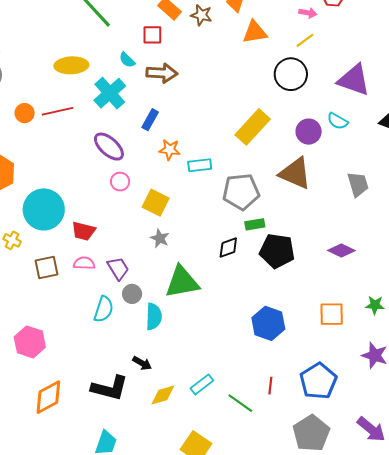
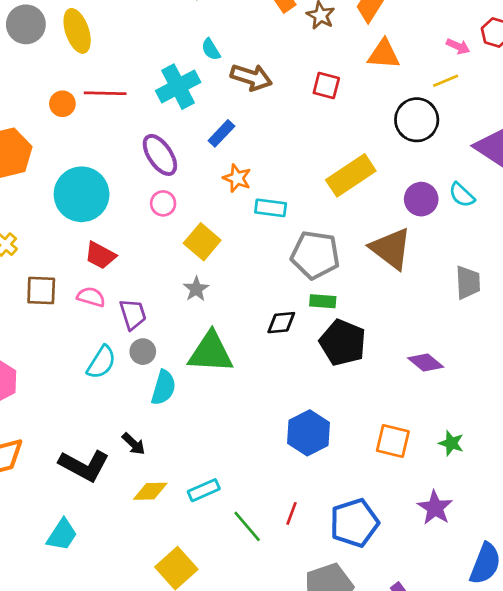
red square: (152, 35) -> (326, 86), moved
yellow ellipse: (71, 65) -> (77, 31), moved, turned 60
orange circle: (25, 113) -> (62, 104), moved
cyan circle: (44, 209) -> (82, 194), moved

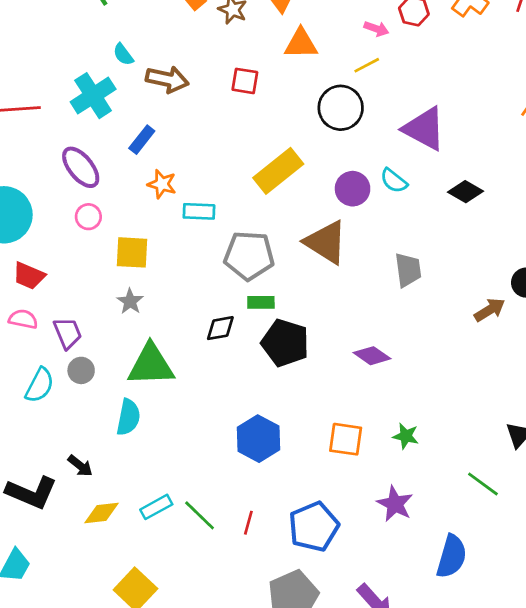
yellow square: (202, 242) -> (132, 252), turned -32
cyan semicircle: (164, 388) -> (128, 417), moved
green line: (247, 526) -> (200, 515), moved

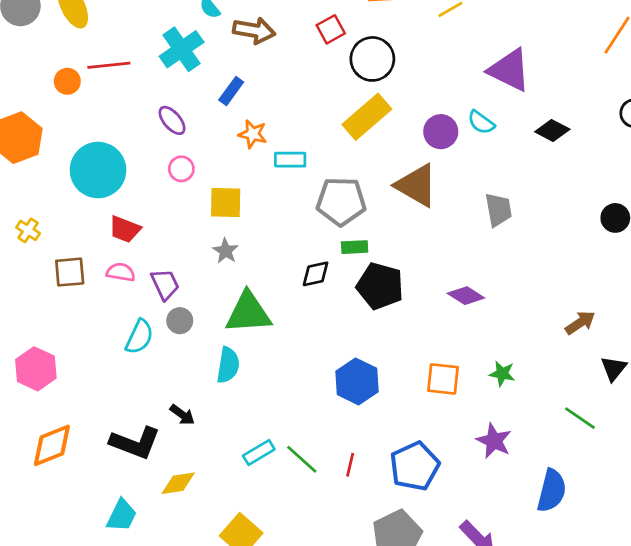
red square: (245, 81) -> (331, 29), turned -36
black circle: (341, 108) -> (372, 59), moved
purple ellipse: (81, 167) -> (172, 120), size x0.7
brown arrow: (490, 310) -> (580, 323), moved
yellow diamond: (102, 513) -> (178, 483), moved

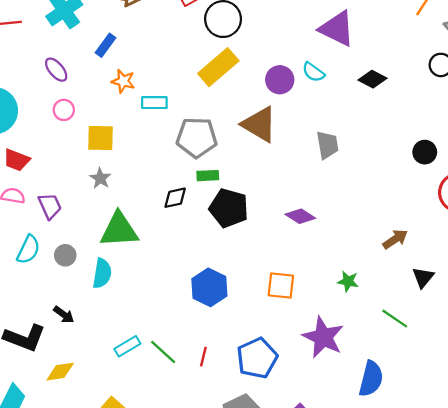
gray circle: (180, 321) -> (65, 255), moved
green star: (502, 374) -> (348, 281), moved
purple star: (494, 441) -> (323, 337), size x1.4

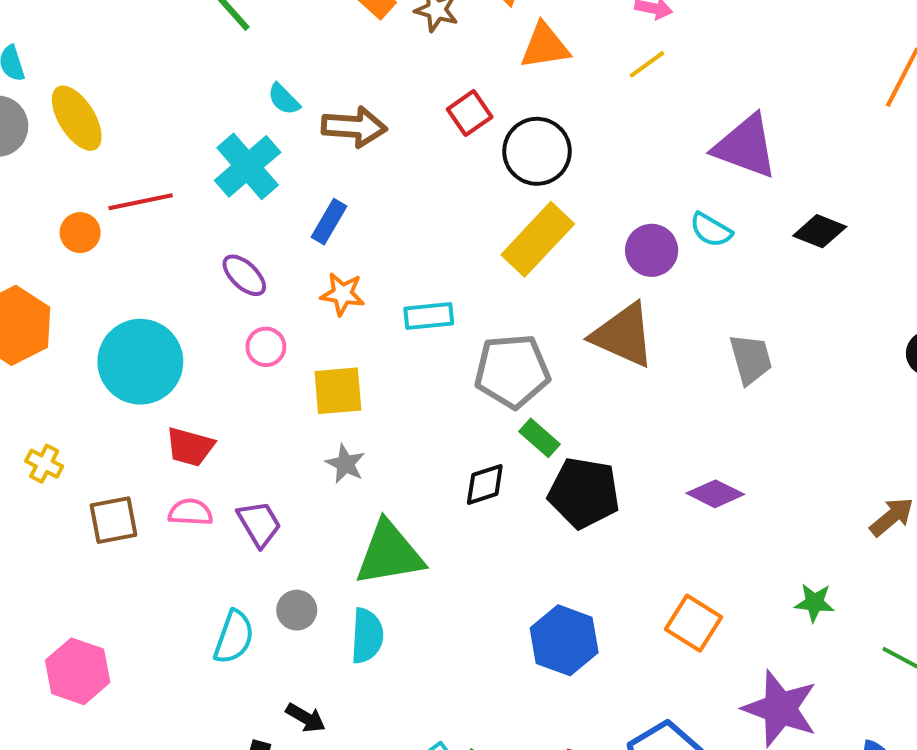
orange star: (123, 81) -> (342, 294), moved
green rectangle: (208, 176) -> (539, 438), turned 50
cyan semicircle: (28, 250) -> (234, 637), moved
orange square: (281, 286) -> (694, 623), turned 32

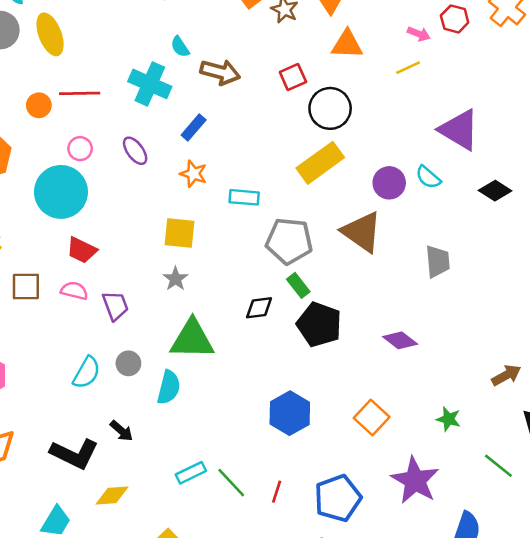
cyan cross: (248, 166) -> (150, 84), turned -36
pink circle: (266, 347) -> (80, 149), moved

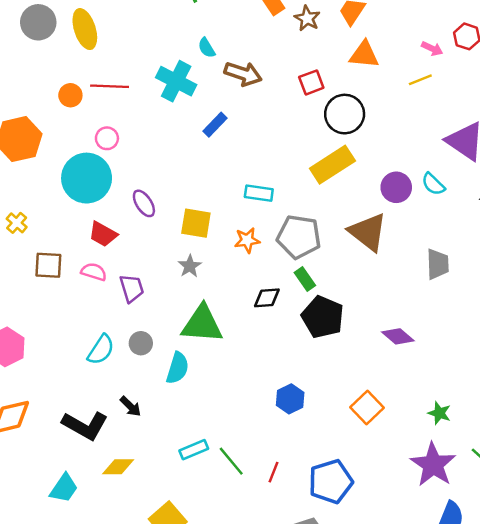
purple ellipse: (135, 151) -> (144, 203), moved
orange star: (193, 174) -> (247, 240), moved, turned -30
blue hexagon: (290, 413) -> (290, 399), size x0.7
purple star: (415, 480) -> (433, 465), moved

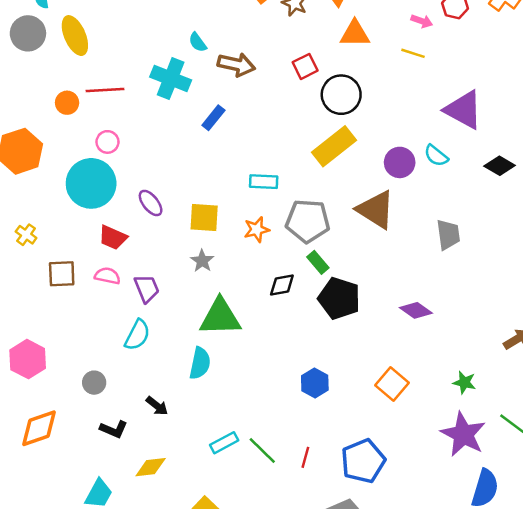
yellow line: (420, 80) -> (413, 53), turned 45
gray circle: (141, 343) -> (94, 383), moved
cyan semicircle: (101, 350) -> (137, 335), moved
black L-shape: (85, 425) -> (114, 429), size x0.6

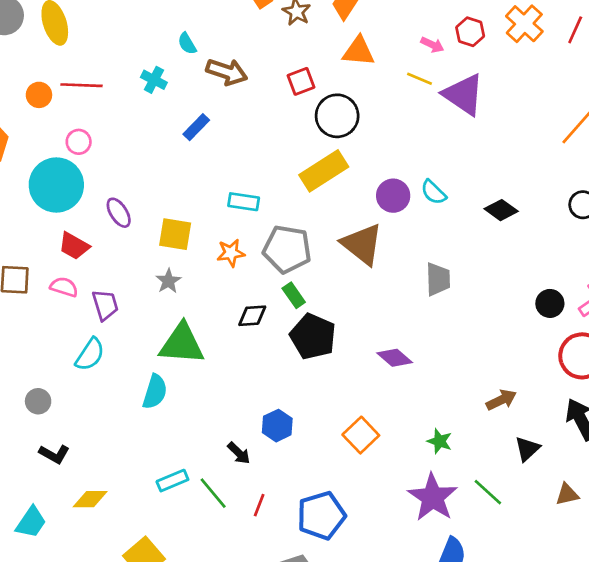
cyan cross: (171, 78) -> (154, 80), size x0.6
purple triangle: (464, 110) -> (464, 94), moved
black arrow: (157, 406) -> (239, 453), moved

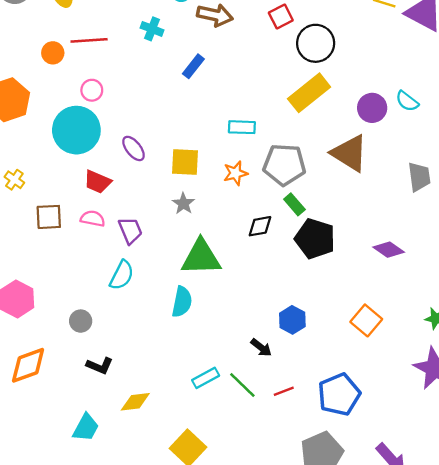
red line: (259, 505) -> (284, 391), turned 54

